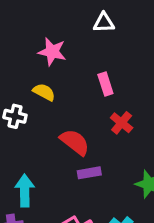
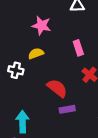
yellow semicircle: (44, 92) -> (36, 53), turned -48

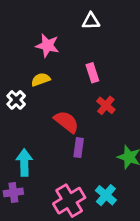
white cross: (16, 70) -> (16, 100), turned 32
purple rectangle: (67, 109) -> (79, 148), turned -72

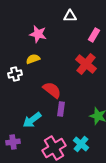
pink rectangle: (92, 73) -> (94, 35), moved, turned 48
white cross: (16, 100) -> (15, 74), turned 32
red cross: (106, 105) -> (86, 64), moved, size x1.5
cyan arrow: (24, 163) -> (32, 120), moved, turned -126

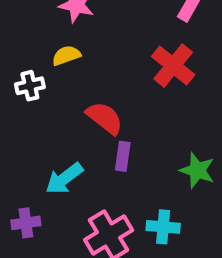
cyan cross: (81, 144) -> (163, 227), turned -35

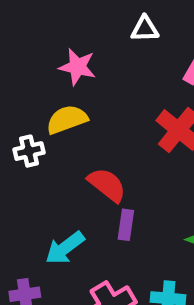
yellow semicircle: (66, 55) -> (67, 119), size x1.4

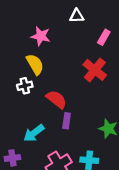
yellow semicircle: (67, 119) -> (35, 64), turned 80
white cross: (29, 151) -> (25, 86), moved

